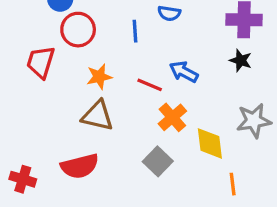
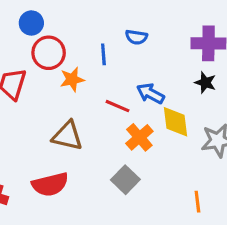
orange star: (99, 77) -> (72, 79), moved
yellow diamond: (210, 143) -> (176, 122), moved

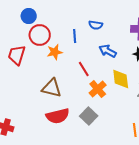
blue arrow: (150, 94) -> (108, 51), moved
red line: (118, 106) -> (84, 69), turned 35
red semicircle: (50, 184) -> (58, 116), moved

